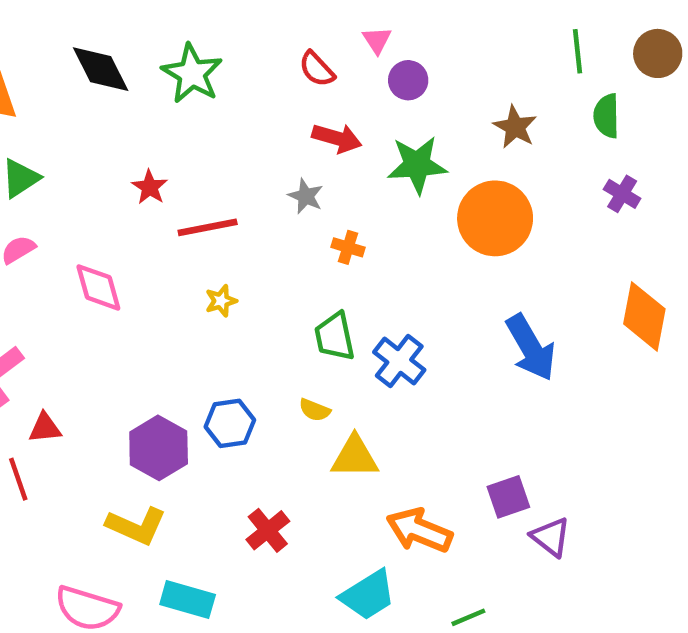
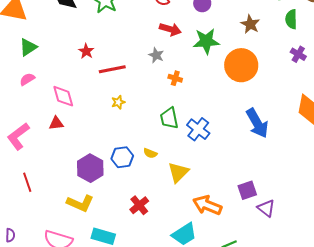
yellow semicircle: (315, 410) -> (150, 153), moved
red triangle: (45, 428) -> (56, 123), moved
yellow triangle: (355, 457) -> (178, 172), turned -45

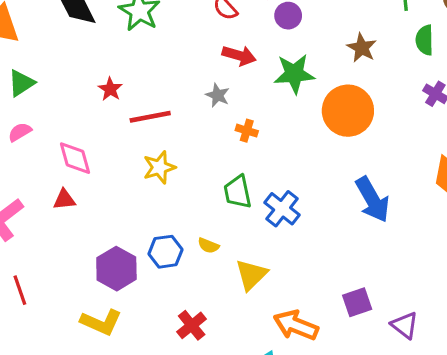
yellow star: (118, 102) -> (159, 167), size x1.5
purple triangle: (266, 208) -> (405, 325), moved

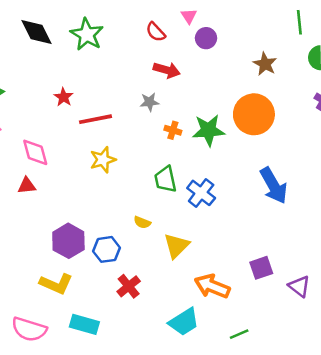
green star: (294, 74) -> (208, 130), moved
gray star: (218, 95) -> (150, 102), turned -30
blue hexagon: (165, 252) -> (107, 249), moved

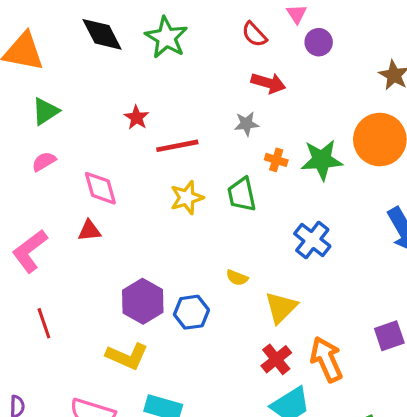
green trapezoid: (165, 179) -> (242, 194), moved
red cross: (129, 286) -> (276, 359), moved
orange arrow: (212, 286) -> (326, 359), turned 44

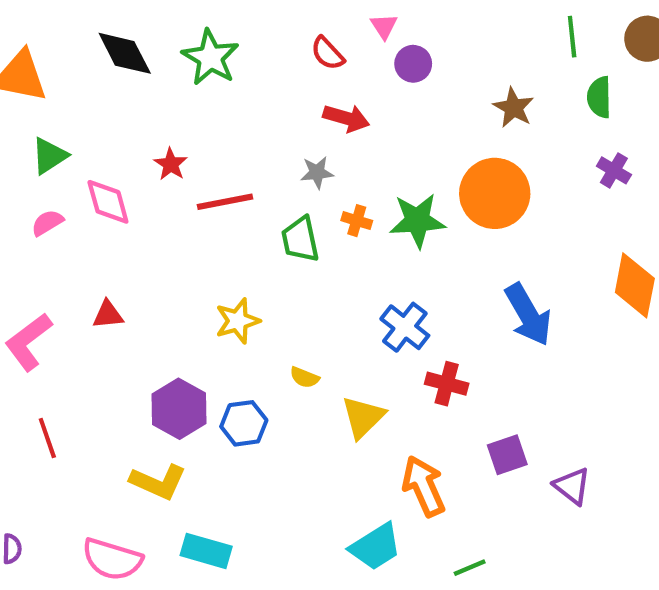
pink diamond: (100, 188) -> (108, 202), moved
green trapezoid: (242, 194) -> (300, 239), moved
yellow star: (187, 198) -> (238, 321), moved
red cross: (276, 359) -> (447, 384), moved, turned -36

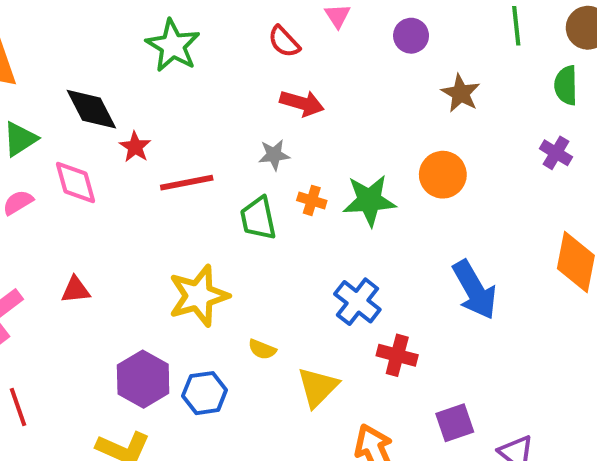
black diamond: (125, 53) -> (91, 109), moved
purple circle: (413, 64) -> (411, 36), moved
green semicircle: (599, 97) -> (566, 85), moved
orange circle: (495, 193) -> (443, 175), size x0.7
yellow star: (238, 321) -> (199, 296), size x1.4

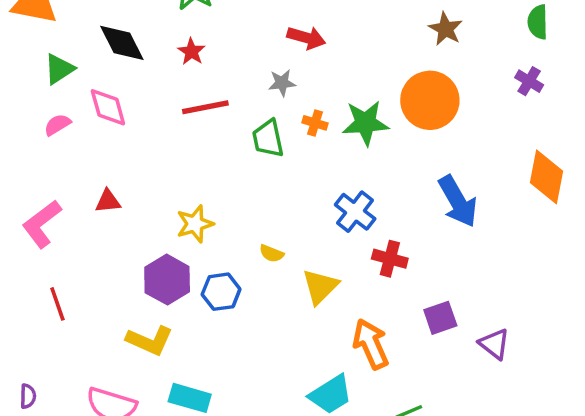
red star: (135, 147) -> (191, 52), moved
orange circle: (443, 175) -> (430, 100), size x1.4
yellow star: (199, 296) -> (195, 224), moved, size x0.7

